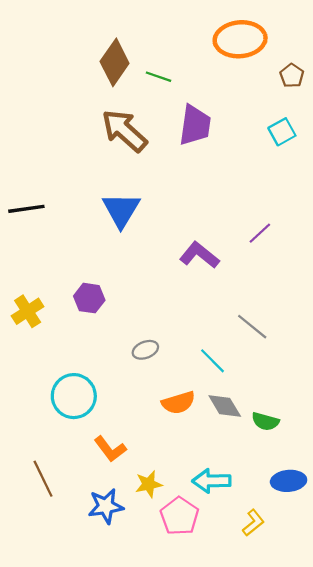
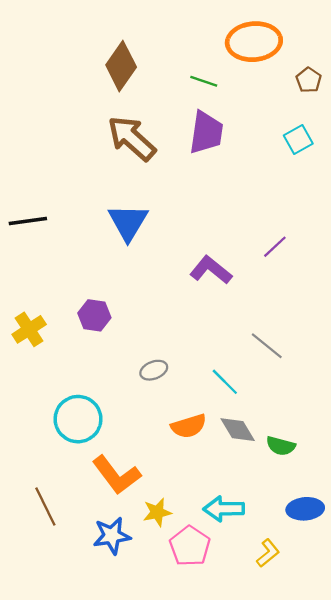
green line: (159, 77) -> (204, 81), moved
orange L-shape: (110, 449) -> (116, 475), size x1.4

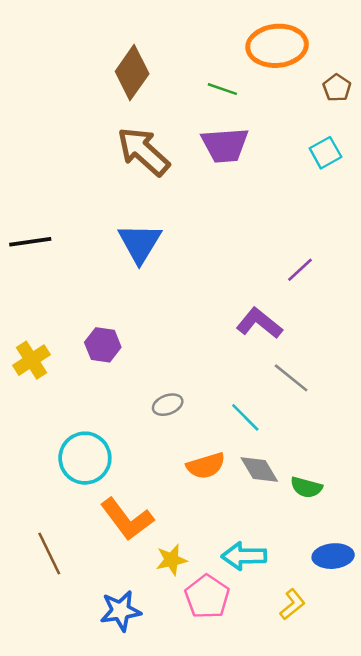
purple trapezoid: (206, 132) -> (225, 145), turned 78
purple L-shape: (211, 270) -> (259, 323), moved
blue star: (112, 536) -> (121, 611), moved

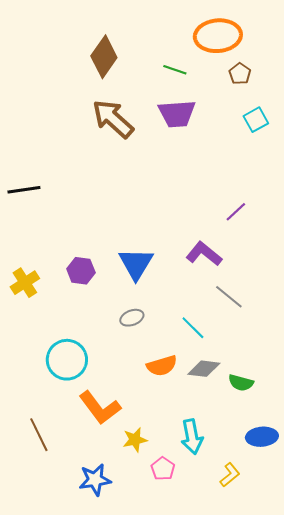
brown pentagon: (337, 88) -> (240, 74), moved
blue triangle: (140, 243) -> (136, 264), moved
gray diamond: (259, 470) -> (204, 369), turned -52
cyan arrow: (244, 556) -> (192, 437), turned -100
pink pentagon: (207, 597) -> (163, 469), size x0.7

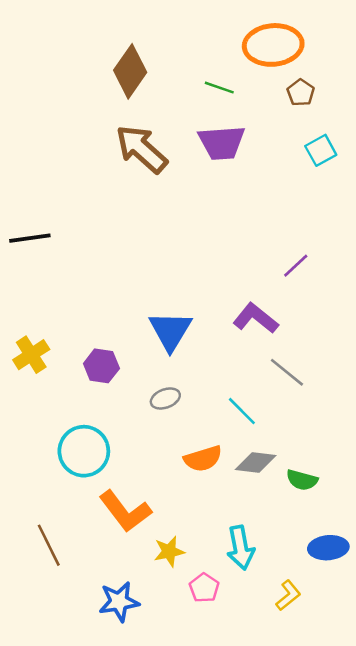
purple hexagon: (81, 271) -> (101, 366), moved

